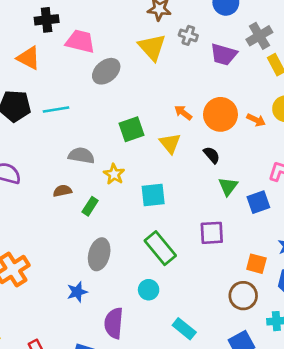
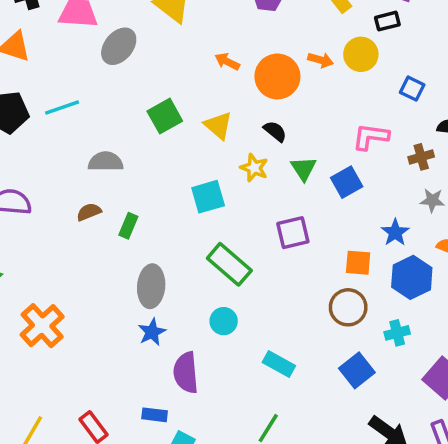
orange arrow: (183, 113) -> (227, 62), moved
orange arrow: (256, 120) -> (321, 60), moved
yellow star: (114, 174) -> (254, 168), moved
blue star: (77, 292) -> (152, 332), moved

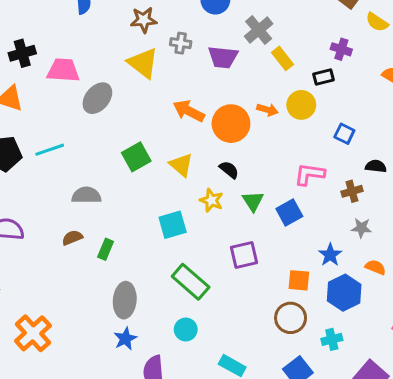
orange arrow: (227, 62) -> (189, 111), size x1.5

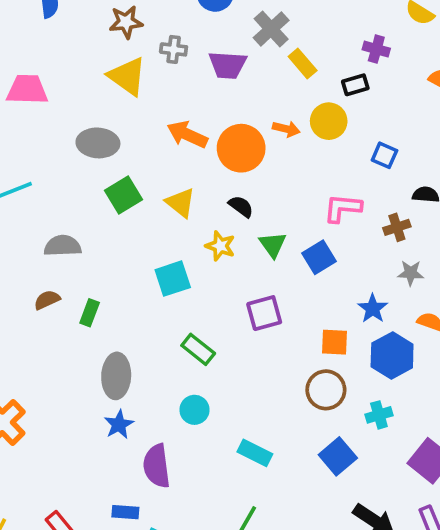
gray ellipse: (97, 98) -> (98, 143), moved, turned 56
green rectangle: (191, 282) -> (198, 349), size x0.7

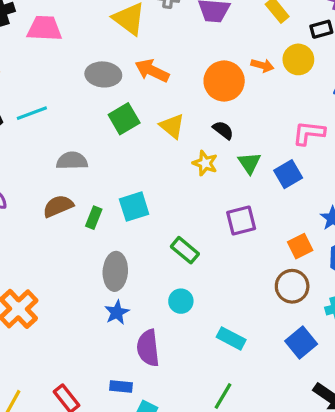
orange arrow: (187, 135) -> (152, 71), moved
cyan square: (173, 279) -> (134, 207), moved
brown semicircle: (47, 300) -> (58, 206), size x1.4
orange square: (335, 342) -> (300, 246), turned -30

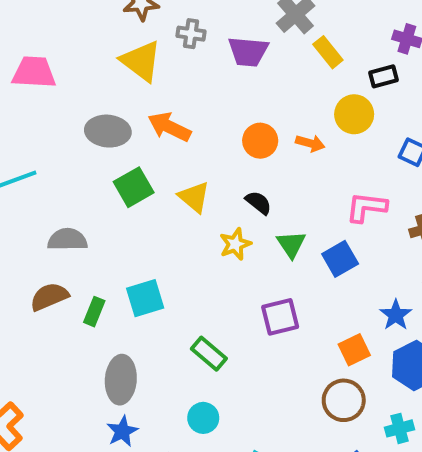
orange arrow: (262, 65) -> (310, 143), moved
orange circle: (224, 81) -> (260, 141), size x0.7
yellow star: (205, 163) -> (235, 244), turned 30

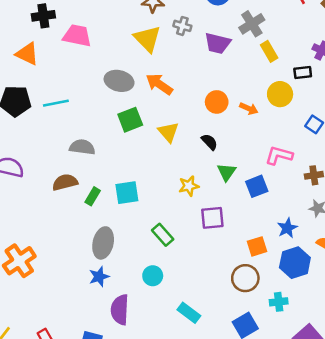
yellow star: (235, 244) -> (189, 186), moved

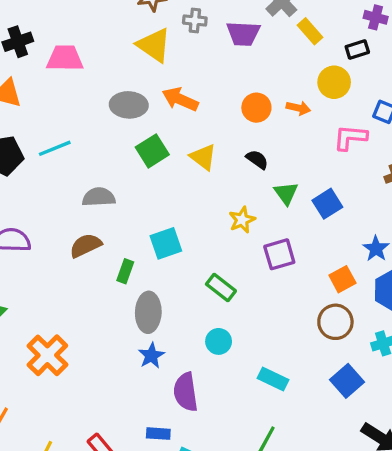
pink L-shape: (279, 155) -> (350, 137), moved
green rectangle: (93, 196) -> (125, 271), moved

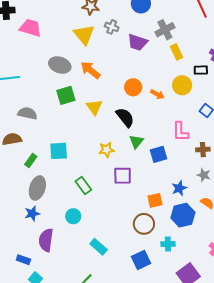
pink L-shape: (350, 137) -> (181, 132), moved, turned -110
black semicircle: (257, 159) -> (125, 117), size x1.5

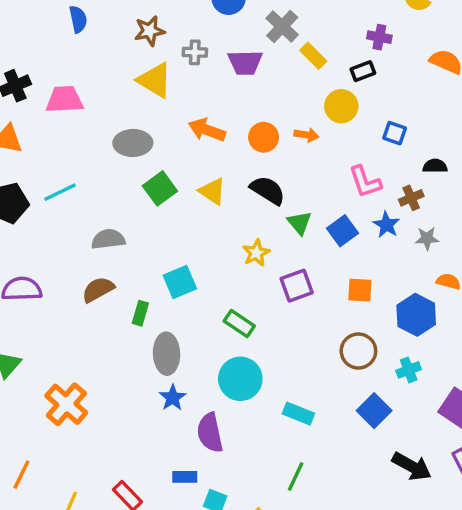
orange arrow: (90, 70) -> (207, 130), moved
blue star: (179, 188) -> (386, 225), moved
orange square: (155, 200) -> (360, 290), moved, turned 35
cyan circle: (73, 216) -> (240, 379), size x1.6

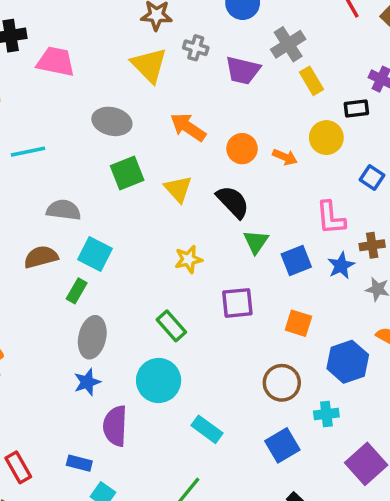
yellow star: (256, 253) -> (189, 259), moved
cyan square: (180, 282) -> (95, 254), moved, turned 36

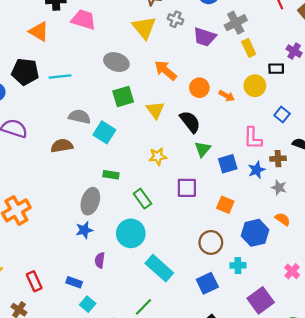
cyan square: (95, 254) -> (104, 132), moved
green rectangle: (77, 291) -> (111, 175), moved, turned 63
purple semicircle: (115, 426) -> (100, 260), size x0.6
cyan rectangle: (207, 429) -> (159, 268), size x1.4

